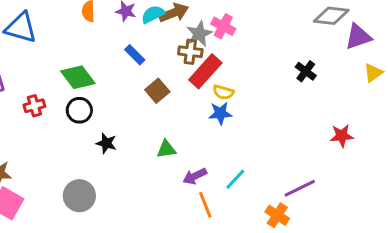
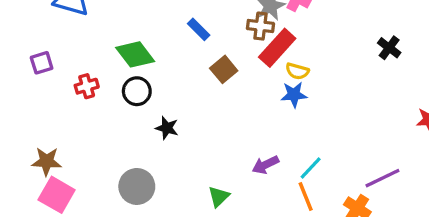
green triangle: (166, 149) -> (219, 196), moved, turned -36
orange line: (205, 205) -> (306, 196), moved

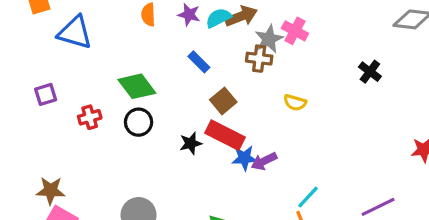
red rectangle: (277, 48) -> (225, 135), moved, turned 75
black cross: (389, 48) -> (370, 72), moved
blue star: (294, 95) -> (244, 158), moved
black star: (167, 128) -> (191, 143), moved, turned -30
purple arrow: (265, 165) -> (264, 161), moved

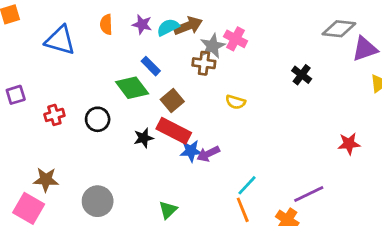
blue triangle: (75, 32) -> (60, 40), moved
green diamond: (137, 86) -> (132, 88), moved
brown star: (51, 191) -> (46, 180), moved

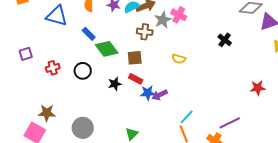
brown cross: (204, 63) -> (145, 32), moved
blue rectangle: (151, 66) -> (89, 34), moved
brown square: (172, 101) -> (135, 58), turned 35
red rectangle: (174, 131) -> (136, 79), size x0.6

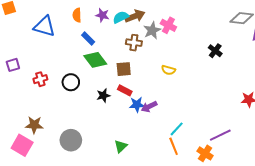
blue rectangle: (89, 34) -> (88, 39), moved

